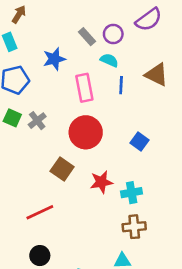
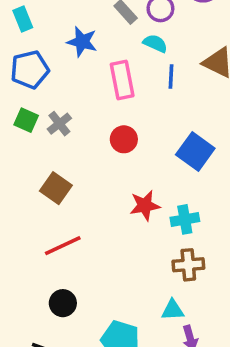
blue star: (54, 59) -> (82, 42), turned 30
red circle: (86, 132) -> (124, 139), size x0.6
blue square: (139, 141) -> (195, 151), size x1.5
brown square: (62, 169) -> (56, 188), moved

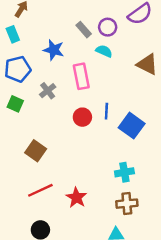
blue line: (171, 77) -> (106, 111), moved
gray cross: (59, 124) -> (48, 91), moved
red star: (145, 206) -> (76, 198), moved, turned -30

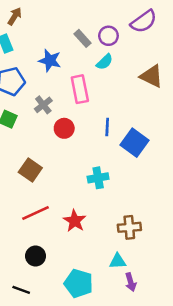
cyan semicircle: (104, 51) -> (105, 62), turned 112
red circle: (82, 117) -> (64, 128), moved
cyan cross: (124, 172) -> (98, 178), moved

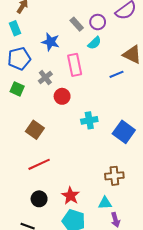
blue line: (107, 127) -> (116, 74), moved, turned 64
blue square: (135, 143) -> (124, 132), moved
cyan cross: (98, 178) -> (89, 120), moved
red star: (75, 221) -> (70, 196), moved

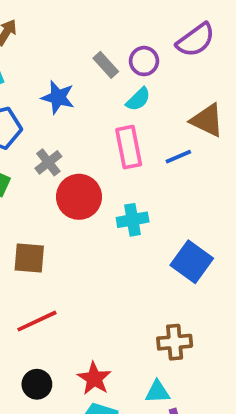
pink rectangle: (75, 65) -> (129, 147), moved
red circle: (62, 96) -> (79, 197), size x1.5
cyan cross: (89, 120) -> (133, 220), moved
brown square: (35, 130) -> (29, 258), turned -30

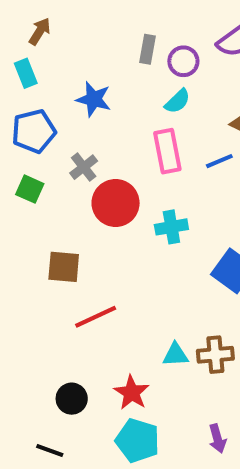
gray rectangle: (106, 65) -> (148, 49), moved, turned 52
red line: (37, 321) -> (96, 317), moved
cyan triangle: (157, 392) -> (175, 355), moved

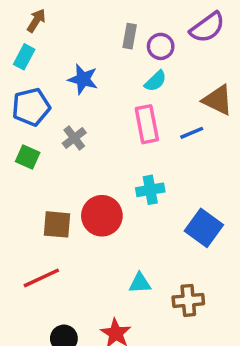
cyan rectangle: (26, 73) -> (24, 57), turned 50
red circle: (116, 203) -> (102, 216), moved
red line: (96, 317) -> (41, 278), moved
cyan triangle: (175, 355) -> (140, 283), moved

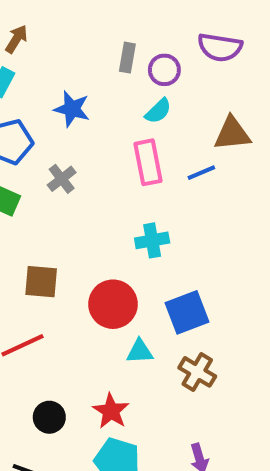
purple semicircle: (207, 27) -> (220, 47), turned 45
brown triangle: (218, 100) -> (232, 134), turned -32
red circle: (102, 216) -> (113, 304), moved
blue square: (204, 228) -> (187, 312), moved, turned 33
brown cross: (188, 300) -> (197, 372), turned 36

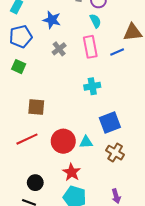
cyan semicircle: (158, 111) -> (95, 21), turned -72
gray cross: (62, 179) -> (59, 49), moved
red circle: (113, 304) -> (63, 141), moved
black circle: (49, 417) -> (35, 183), moved

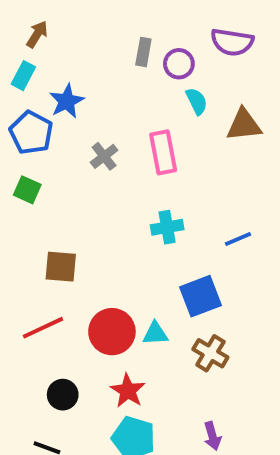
blue star: (52, 20) -> (67, 101), moved, turned 30
cyan semicircle: (95, 21) -> (197, 101), moved
blue pentagon: (21, 36) -> (31, 133), turned -30
blue line: (117, 52) -> (238, 239), moved
black circle: (35, 183) -> (63, 395), moved

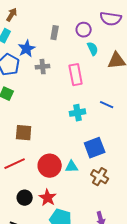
gray rectangle: (143, 52) -> (55, 33), moved
gray cross: (104, 156) -> (43, 67), moved, turned 32
blue line: (238, 239) -> (107, 105), moved, turned 48
red star: (128, 391) -> (48, 198), moved

